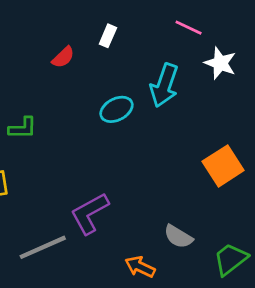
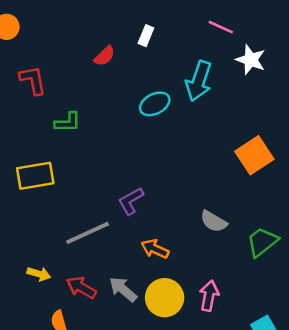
purple L-shape: (90, 213) -> (131, 201), size x0.7
orange arrow: (140, 267) -> (155, 249), moved

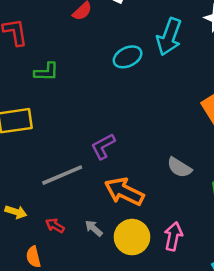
orange arrow: (155, 249) -> (124, 192), size x1.5
red arrow: (81, 288) -> (55, 226), size x0.7
gray arrow: (123, 289) -> (94, 228), size x0.7

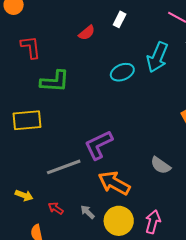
green L-shape: (46, 72) -> (55, 81), size x1.4
purple L-shape: (103, 146) -> (99, 145), size x1.4

